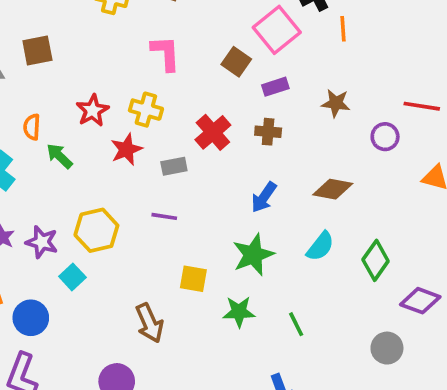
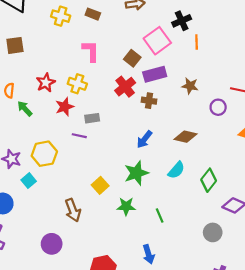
purple rectangle: (275, 87) -> (155, 74), size x1.5
red cross: (213, 132) -> (125, 87), moved
purple line: (164, 216) -> (79, 136), moved
yellow square: (193, 279) -> (100, 185), turned 35

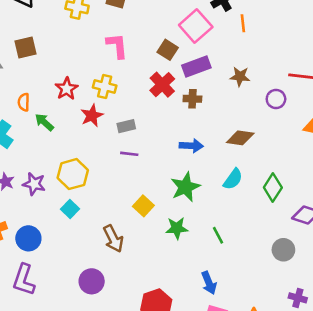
purple line: (79, 136) -> (129, 154), moved
blue arrow: (144, 139) -> (191, 146), turned -120
cyan square: (29, 181) -> (70, 209), moved

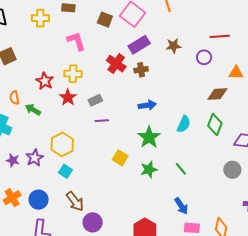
brown square: (168, 50) -> (105, 20), moved
brown diamond: (240, 138) -> (217, 94), moved
purple star: (34, 184) -> (35, 158), turned -30
brown arrow: (113, 239) -> (75, 201), moved

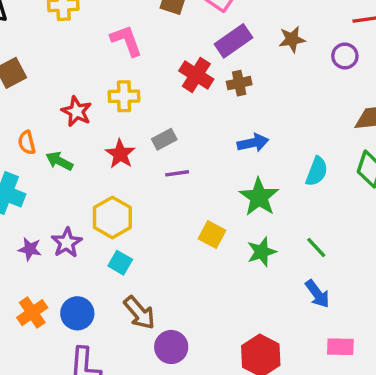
red star: (68, 97) -> (120, 154), moved
blue arrow: (181, 206) -> (317, 294), moved

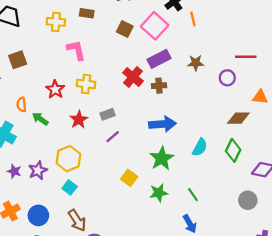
pink L-shape: (126, 41) -> (76, 50), moved
blue arrow: (253, 143) -> (163, 124), size x1.4
purple line: (177, 173) -> (113, 137), turned -40

